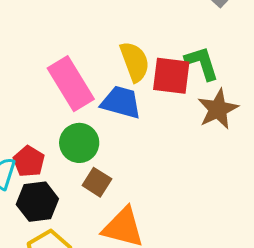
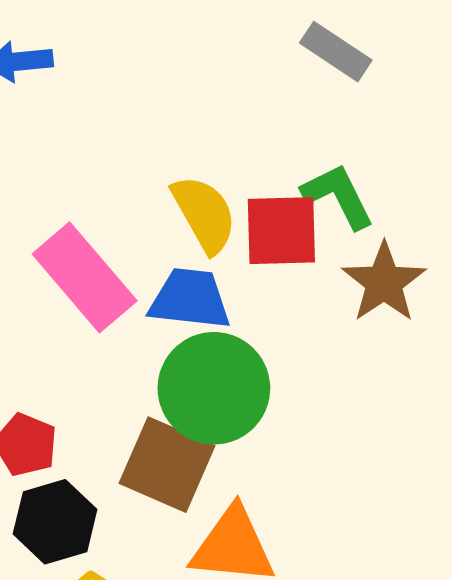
green circle: (79, 143) -> (214, 388), moved, size x1.4
brown square: (97, 182) -> (167, 465), size x1.6

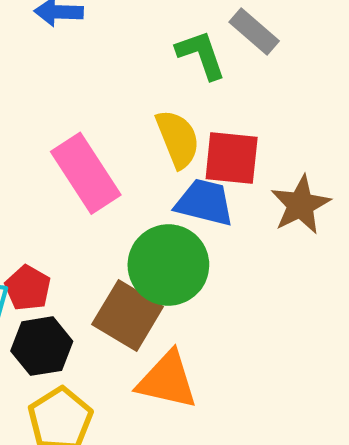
gray rectangle: (336, 52) -> (254, 32), moved
green L-shape: (338, 196) -> (201, 55), moved
blue trapezoid: (190, 299) -> (204, 202), moved

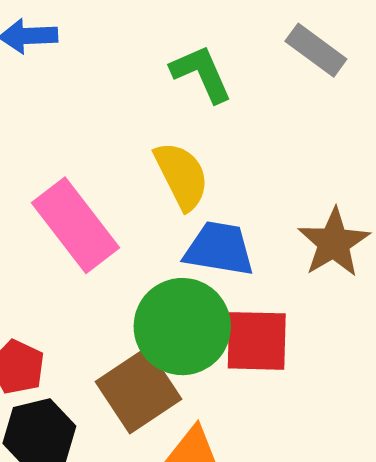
gray rectangle: (254, 32) -> (316, 50), moved
red square: (232, 158) -> (257, 341), moved
brown square: (128, 316) -> (138, 390), turned 30

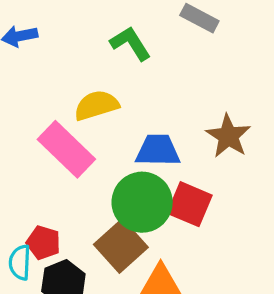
yellow semicircle: (182, 176) -> (96, 105), moved, turned -72
red square: (257, 341) -> (190, 204), turned 30

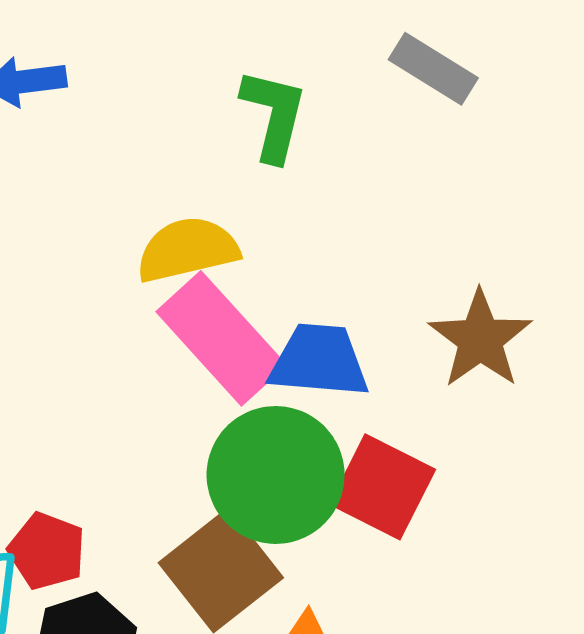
green L-shape: (130, 43) -> (274, 115), turned 42
pink rectangle: (66, 149) -> (221, 338), moved

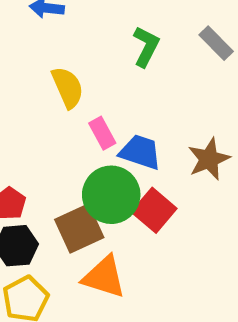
yellow semicircle: (187, 250) -> (68, 87), moved, turned 66
pink rectangle: (221, 338) -> (102, 133), size x0.6

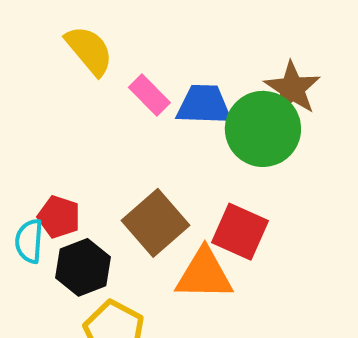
green circle: (111, 195) -> (263, 129), moved
red square: (154, 210) -> (240, 232), moved

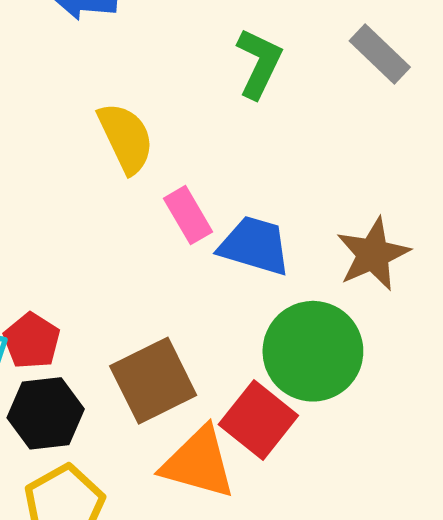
green circle: (263, 129) -> (313, 351), moved

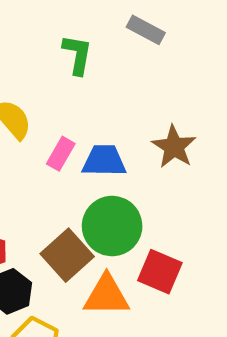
pink rectangle: (188, 215) -> (61, 154), turned 76
green circle: (313, 351) -> (112, 226), moved
red square: (258, 420) -> (160, 272), moved

